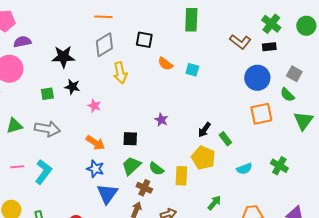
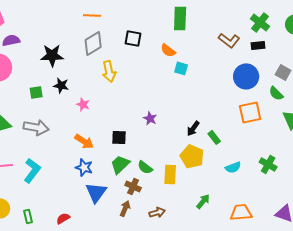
orange semicircle: (165, 64) -> (168, 50), moved

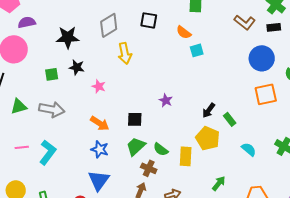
cyan square: (181, 68) -> (197, 50), turned -32
cyan semicircle: (233, 167) -> (249, 149), turned -119
blue triangle: (96, 192) -> (99, 180), moved

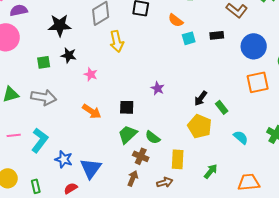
black rectangle: (274, 27) -> (217, 35), moved
blue star: (100, 149) -> (64, 159), moved
yellow rectangle: (186, 156) -> (178, 159), moved

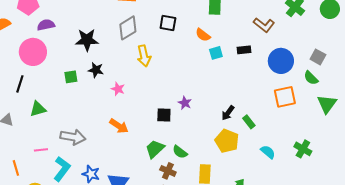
gray arrow: (44, 97) -> (73, 137), moved
black square: (127, 107) -> (164, 115), moved
cyan L-shape: (40, 140) -> (62, 169), moved

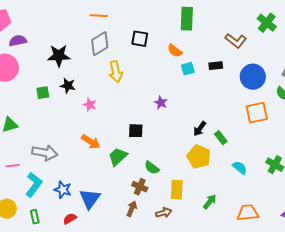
purple star: (185, 103) -> (161, 103), moved
green trapezoid: (155, 149) -> (118, 157), moved

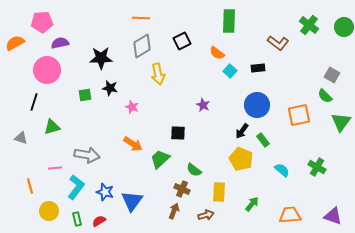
black square: (140, 39) -> (182, 41), turned -36
cyan square: (188, 69) -> (230, 71), turned -32
blue circle: (253, 77) -> (257, 105), moved
red semicircle: (70, 219) -> (99, 221), moved

